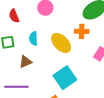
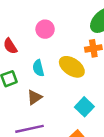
cyan square: (65, 78) -> (84, 107), size x0.7

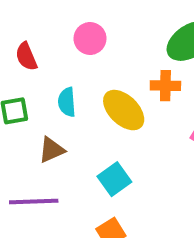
cyan square: (84, 107) -> (114, 179), moved

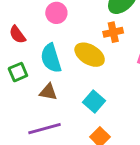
cyan semicircle: (67, 102) -> (51, 58), size x1.5
brown triangle: (52, 150) -> (48, 92), turned 48

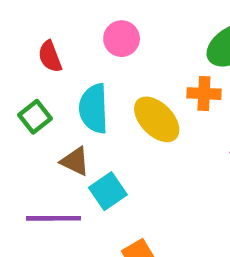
green square: (18, 72) -> (35, 117), turned -30
cyan square: (94, 101) -> (108, 191), moved

